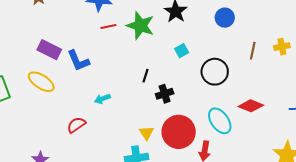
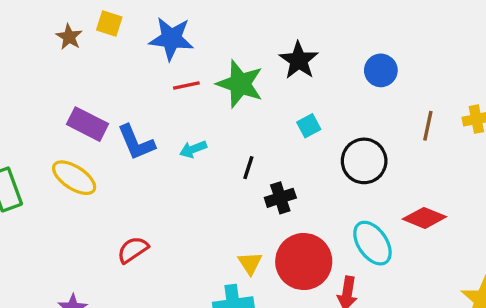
cyan arrow: (102, 99) -> (193, 149), moved

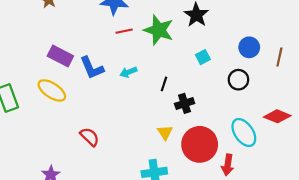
blue circle: (381, 70) -> (249, 47), moved
black circle: (364, 161) -> (238, 80), size x0.7
red semicircle: (133, 250) -> (90, 137), turned 78
yellow triangle: (250, 263) -> (165, 133), moved

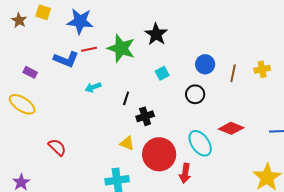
purple rectangle: (60, 56) -> (30, 72), size x0.6
blue L-shape: (92, 68) -> (66, 59), moved, turned -45
yellow triangle: (165, 133) -> (127, 143), turned -35

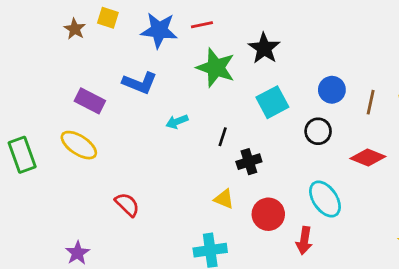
red line: (89, 49) -> (202, 25), moved
purple rectangle: (30, 72) -> (90, 101), size x1.5
cyan square: (162, 73) -> (272, 102), size x1.6
red diamond: (231, 128) -> (368, 158), moved
red circle: (159, 154) -> (268, 214), size x0.7

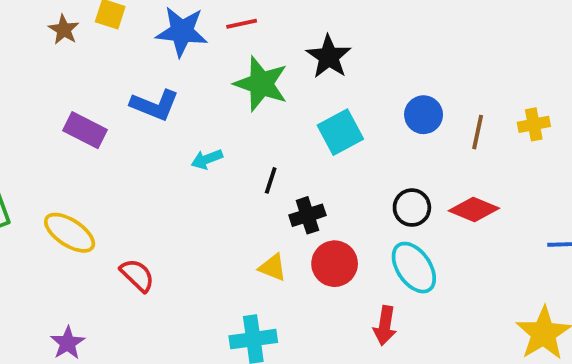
black circle: (318, 131) -> (412, 208), moved
yellow ellipse: (79, 145) -> (70, 233), moved
red circle: (268, 214) -> (335, 264), moved

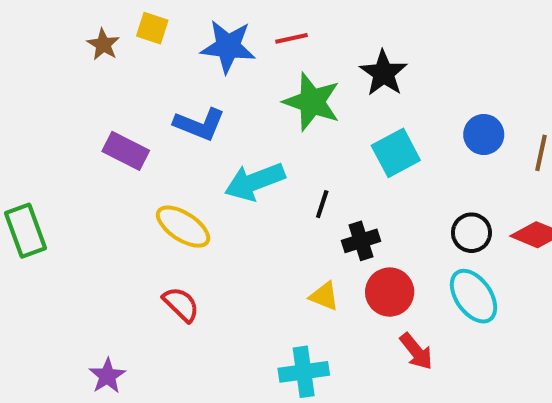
cyan arrow: (207, 159) -> (255, 182), size x1.8
yellow ellipse: (70, 233) -> (183, 227), moved
red arrow: (385, 326) -> (416, 351), moved, turned -48

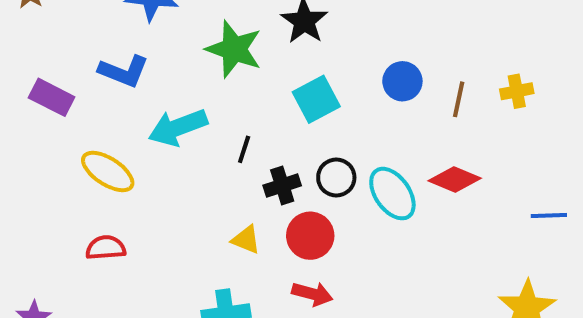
black circle: (471, 233) -> (336, 178), moved
cyan ellipse: (474, 296) -> (392, 194), moved
red semicircle: (181, 304) -> (106, 248), turned -48
red arrow: (416, 351) -> (312, 294), moved, turned -36

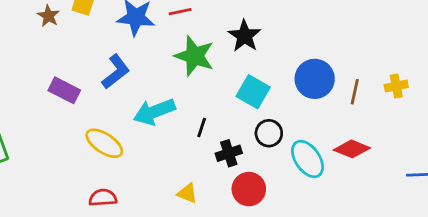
blue L-shape: (124, 71) -> (116, 72), turned -60
blue circle: (402, 81) -> (315, 79), size x1.4
cyan square: (316, 99) -> (253, 92), turned -32
black circle: (336, 178) -> (269, 133), moved
yellow triangle: (246, 240) -> (187, 193), moved

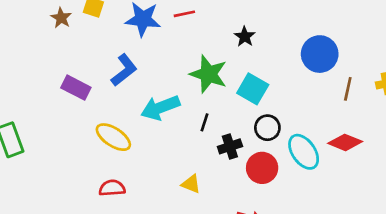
black star: (245, 36) -> (245, 37), size x0.7
green star: (194, 56) -> (208, 74), moved
blue circle: (315, 79) -> (320, 54), moved
red circle: (249, 189) -> (262, 168), moved

